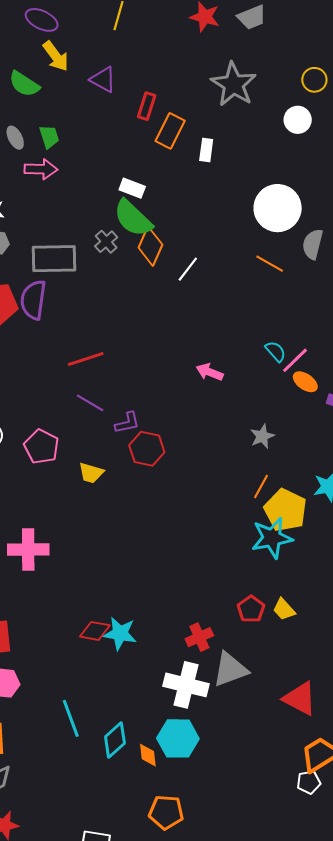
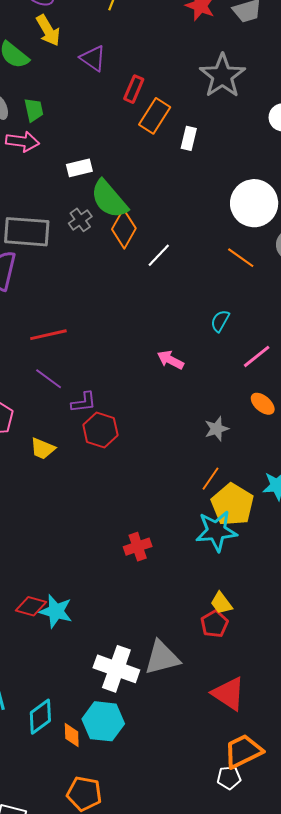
white rectangle: (132, 188) -> (79, 168), moved, turned -40
cyan semicircle: (276, 351) -> (220, 321), moved, turned -115
orange ellipse: (305, 382) -> (263, 404), moved
red pentagon: (251, 609) -> (214, 624), moved
red cross: (199, 637) -> (138, 547), moved

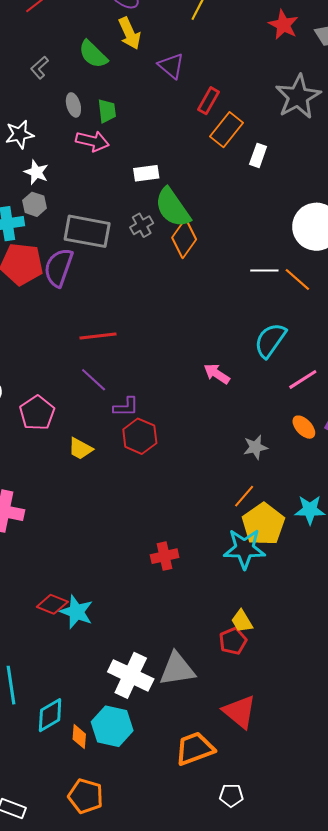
white line: (159, 255) -> (264, 271), moved, turned 40
cyan semicircle: (220, 321) -> (270, 340), size x1.6
orange trapezoid: (243, 751) -> (195, 749), moved

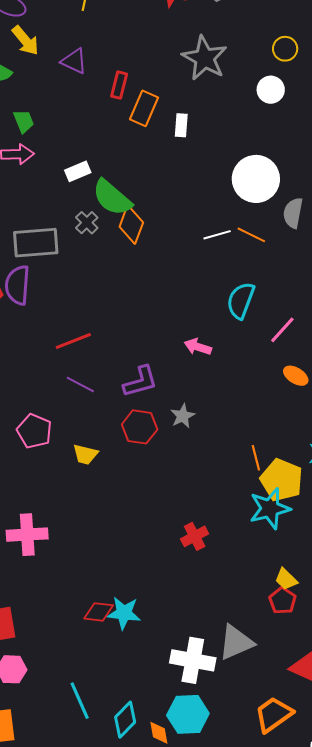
purple L-shape: (126, 407) -> (140, 382), moved, size x1.4
gray star: (255, 447) -> (183, 416), moved
orange line: (244, 496) -> (256, 458), turned -40

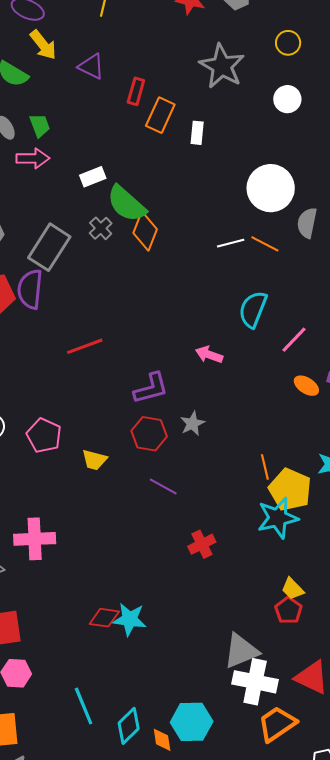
yellow circle: (285, 49) -> (288, 43), moved
gray rectangle: (36, 243) -> (49, 247), turned -54
purple line: (80, 384) -> (163, 487), moved
white cross: (193, 660) -> (255, 682), moved

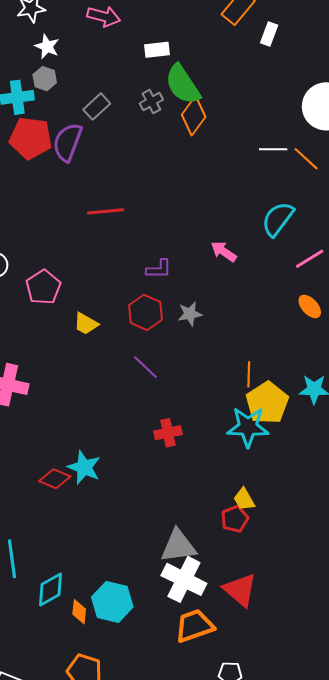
gray rectangle: (49, 247) -> (97, 107), size x0.6
purple L-shape: (151, 388) -> (159, 269), size x0.7
cyan star: (130, 619) -> (84, 467), moved

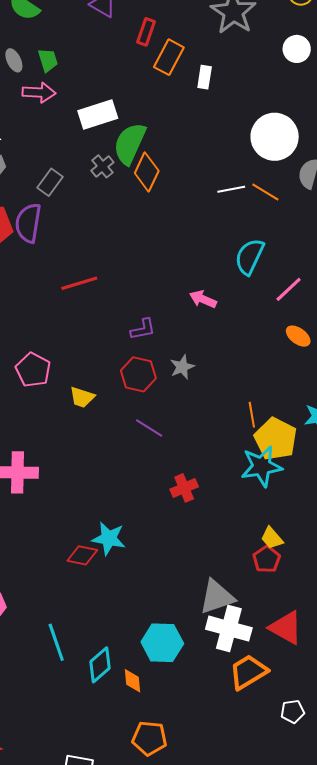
white rectangle: (157, 50) -> (98, 115), size x1.5
green semicircle: (183, 84) -> (130, 144), turned 69
cyan hexagon: (112, 602) -> (162, 643), moved

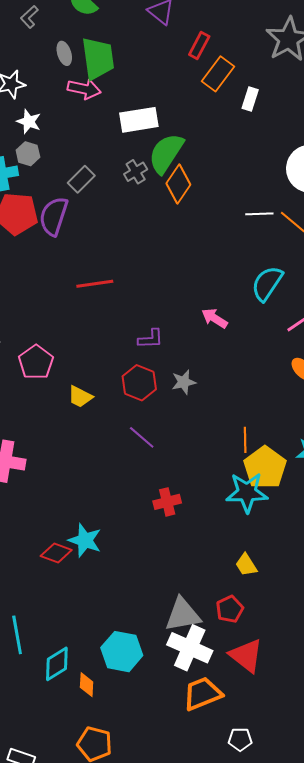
green trapezoid: (48, 60) -> (98, 58), size x1.8
red pentagon: (267, 559) -> (230, 609), moved

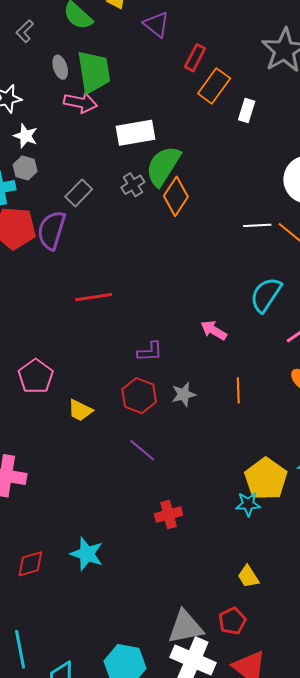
orange line: (245, 440) -> (238, 390), moved
cyan star: (247, 492) -> (248, 504), size x0.6
red diamond: (56, 553) -> (30, 564), moved, turned -36

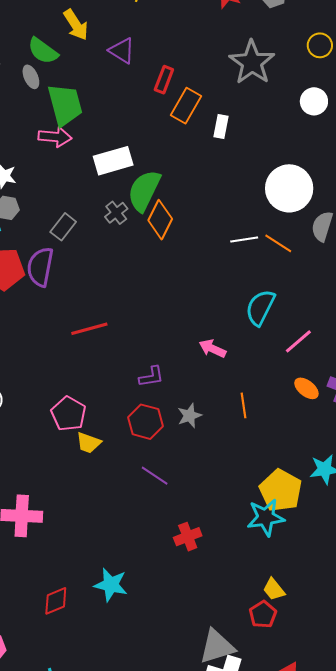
gray ellipse: (60, 67) -> (31, 77), moved
pink pentagon: (36, 376) -> (69, 414), moved
cyan star: (248, 504) -> (266, 517), size x1.5
red pentagon: (232, 621) -> (263, 614), moved

